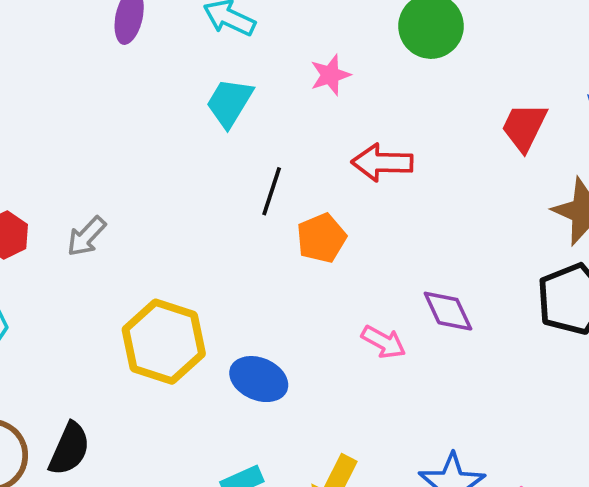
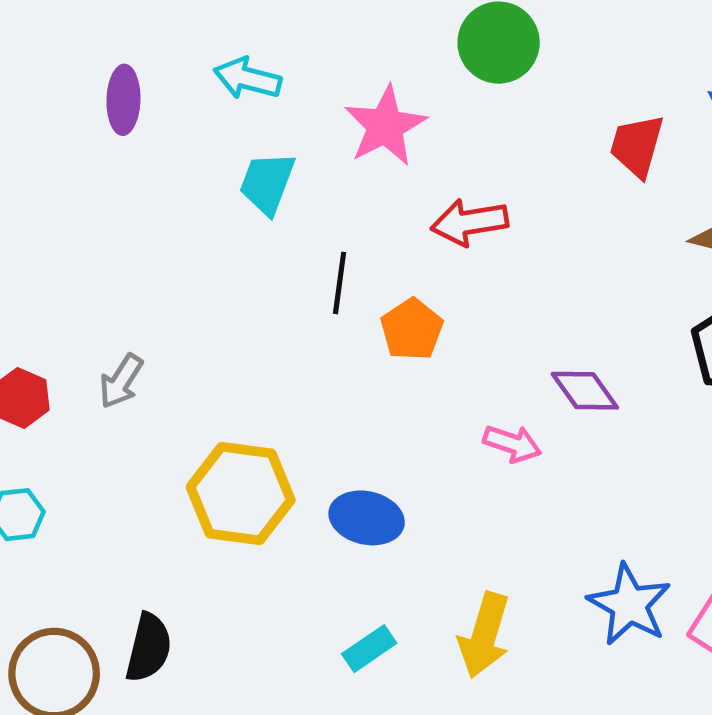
pink star: (330, 75) -> (385, 126), size x1.6

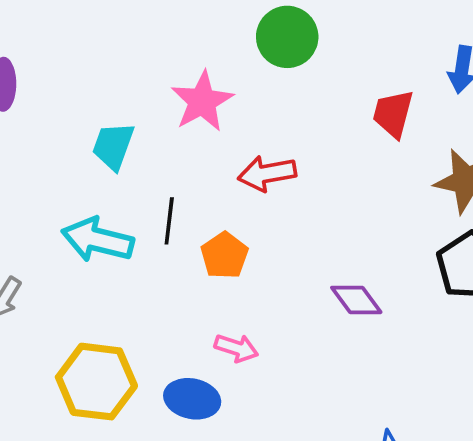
cyan arrow: (247, 78) -> (98, 240), moved, size x1.4
pink arrow: (512, 444) -> (236, 348), moved

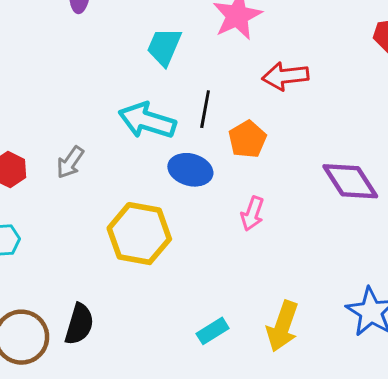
purple diamond: (356, 300) -> (350, 181), size x1.4
pink arrow: (236, 348) -> (252, 214), turned 88
blue ellipse: (192, 399) -> (190, 170), moved

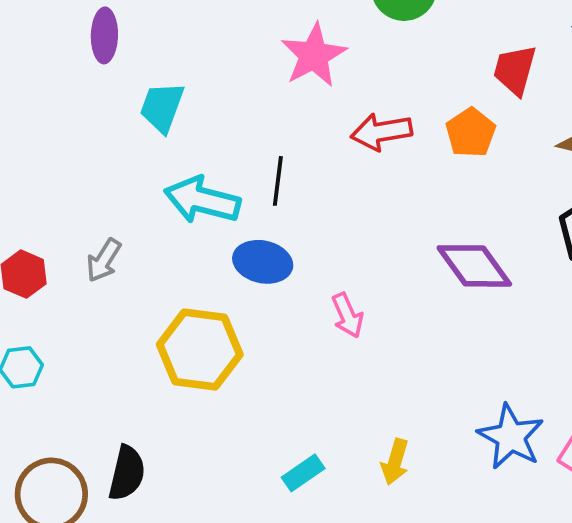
cyan trapezoid: (164, 47) -> (162, 107), moved
orange pentagon: (247, 139) -> (471, 133), moved
pink arrow: (252, 214) -> (347, 315), turned -40
yellow arrow: (283, 326) -> (395, 462), size x0.7

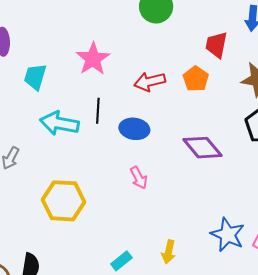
pink star: (314, 55) -> (93, 59), moved
blue ellipse: (263, 262) -> (134, 129), moved

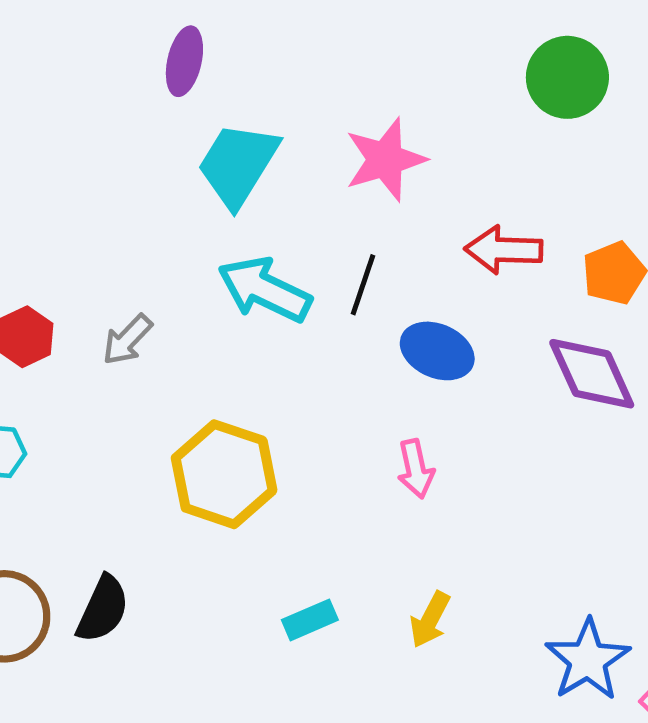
cyan trapezoid: (35, 77) -> (238, 164), size x1.4
purple diamond: (203, 148) -> (592, 374), moved
yellow arrow: (169, 252) -> (430, 620), moved
cyan rectangle: (121, 261) -> (310, 620), moved

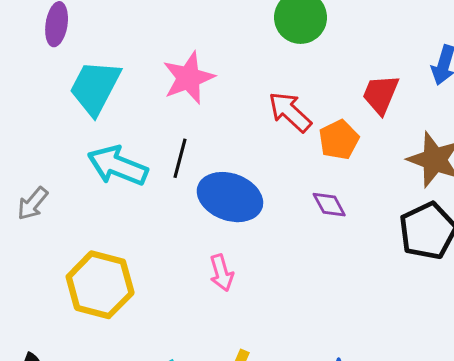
red arrow: (504, 250) -> (290, 112), moved, turned 45
blue ellipse: (437, 351) -> (230, 197), size x1.4
purple diamond: (592, 374) -> (329, 205), size x0.6

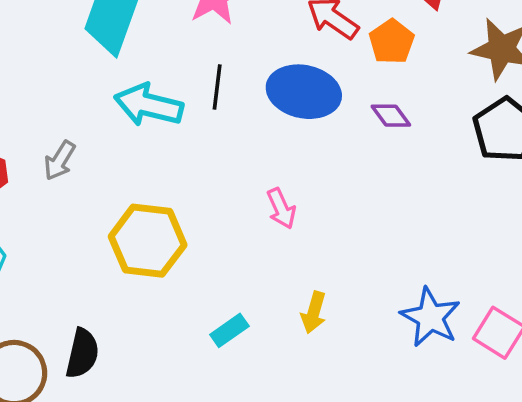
blue ellipse: (230, 197) -> (304, 92), moved

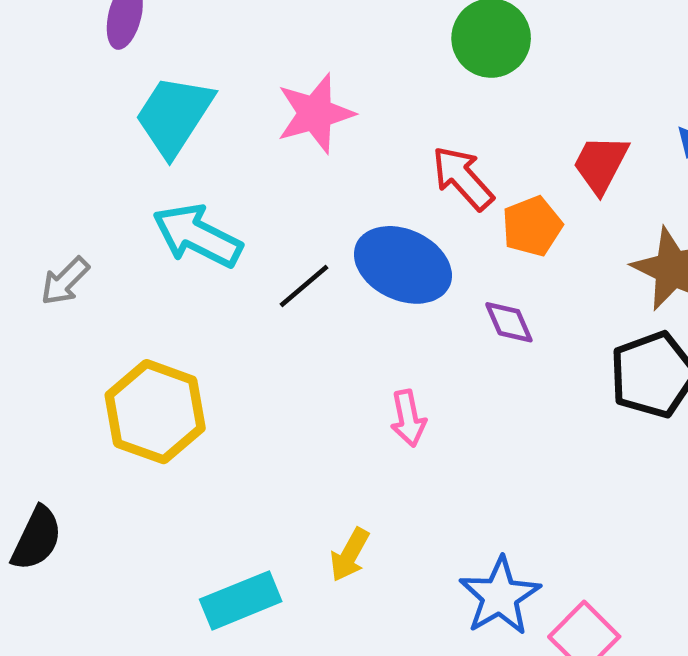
black line: (217, 87) -> (304, 286), moved, turned 30
pink arrow: (281, 209) -> (408, 418), moved
cyan rectangle: (229, 330) -> (241, 600), moved, size x1.5

